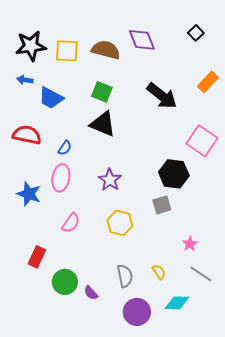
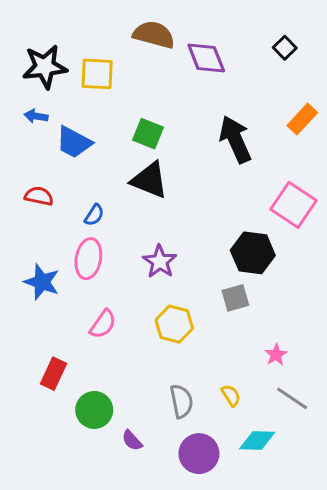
brown semicircle: (106, 50) -> (154, 35), moved
black arrow: (162, 96) -> (235, 139), turned -152
red semicircle: (27, 135) -> (39, 196), size x0.7
purple semicircle: (91, 293) -> (132, 440), moved

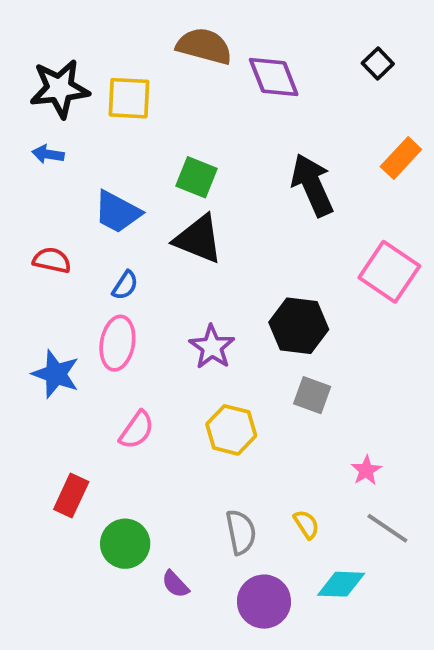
blue trapezoid: (74, 142) -> (117, 212), moved
black hexagon: (253, 253) -> (299, 326), moved
gray square: (235, 298) -> (312, 395), turned 36

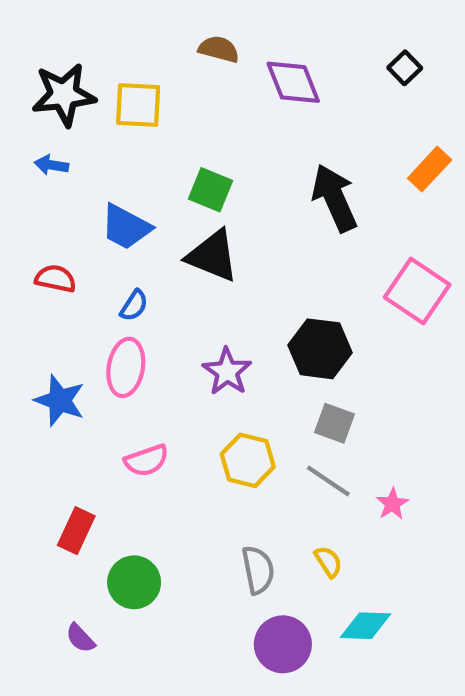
brown semicircle: (204, 46) -> (219, 49), size x0.7
pink semicircle: (137, 430) -> (146, 460), turned 36
gray line: (387, 528) -> (328, 481), moved
purple semicircle: (175, 584) -> (80, 638), moved

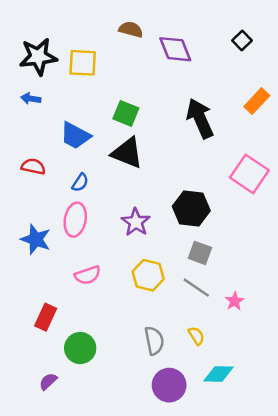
purple semicircle: (80, 638) -> (48, 381), turned 90

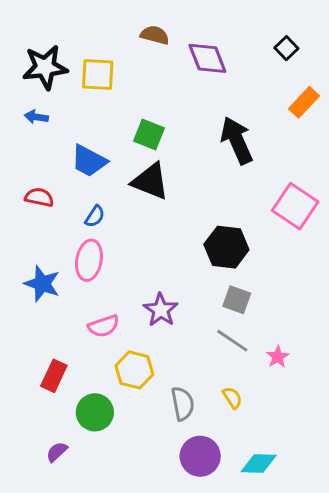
orange rectangle: (257, 101) -> (304, 102), moved
purple star: (136, 222) -> (161, 310), moved
yellow hexagon: (148, 275) -> (134, 370), moved
cyan diamond: (218, 374) -> (259, 464), moved

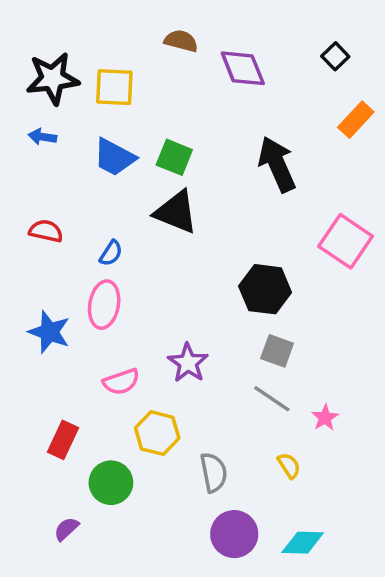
blue trapezoid: (89, 161) -> (114, 157), moved
yellow semicircle: (232, 398) -> (289, 466), moved

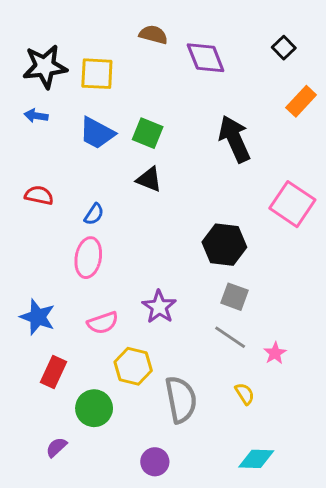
black triangle: (176, 212) -> (149, 179), size x0.7
blue star: (49, 332) -> (38, 317), moved
gray semicircle: (214, 472) -> (181, 400), size x1.4
purple circle: (234, 534) -> (155, 462), moved, size x0.7

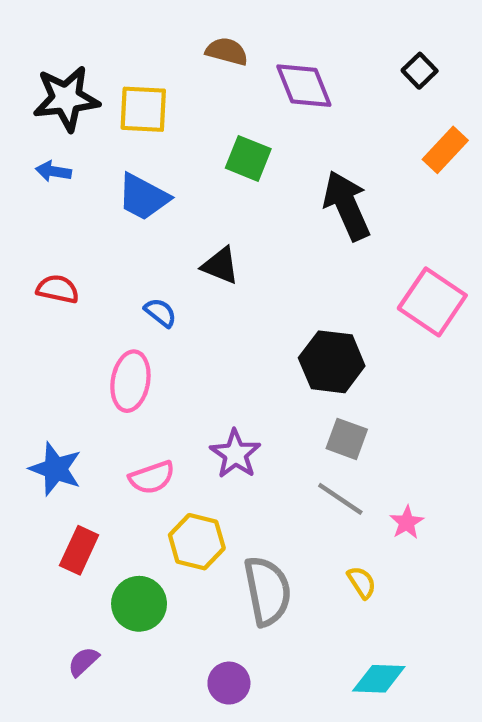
green square: (148, 133) -> (248, 158), moved
blue semicircle: (94, 214) -> (160, 313), moved, turned -85

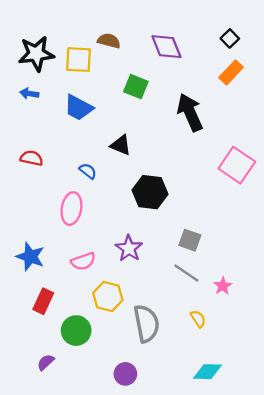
brown semicircle: (227, 51) -> (109, 41), moved
orange rectangle: (445, 150) -> (231, 72), moved
black hexagon: (332, 362) -> (150, 192), moved

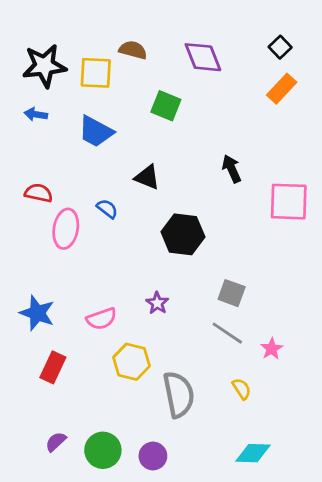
black arrow: (190, 112) -> (232, 169), moved, size x0.6
pink square: (237, 165) -> (289, 202), turned -32
pink ellipse: (71, 209) -> (66, 229), moved
purple star: (129, 248) -> (157, 303), size x0.7
green circle: (76, 331) -> (103, 450), moved

